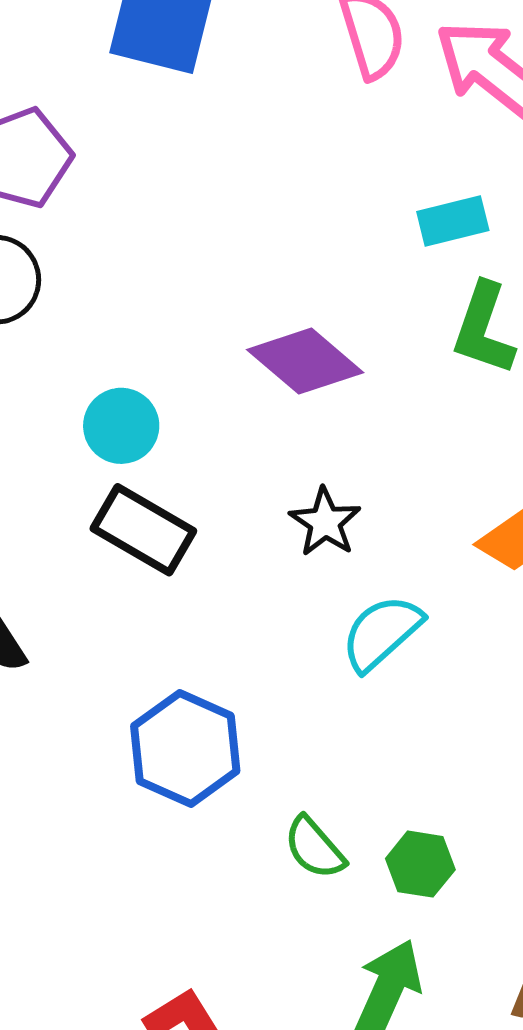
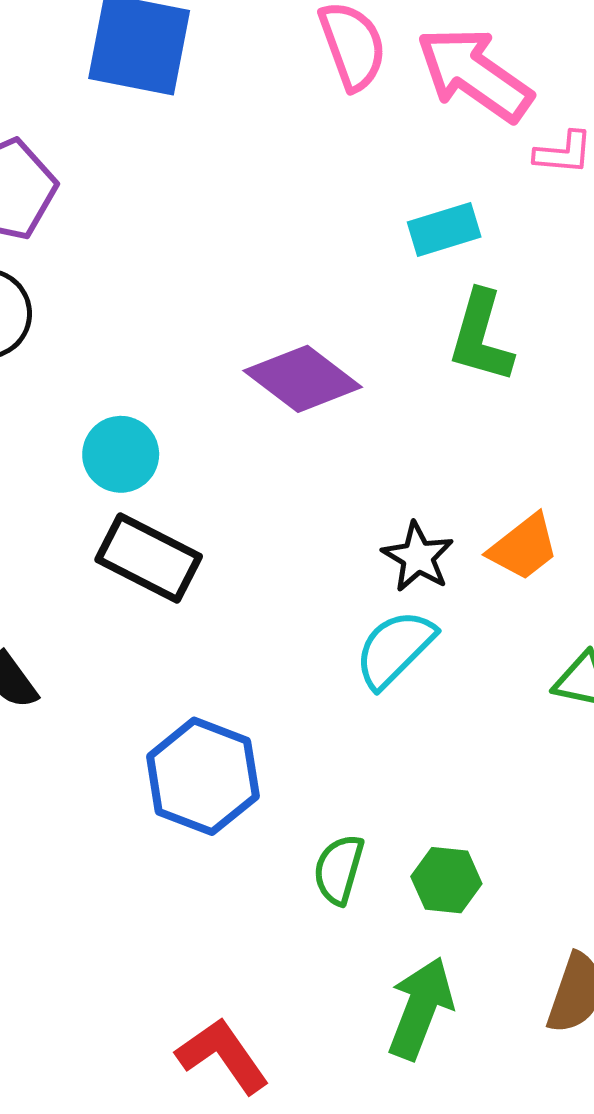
black star: (325, 522) -> (418, 557), moved
green semicircle: (314, 848) -> (339, 869), turned 60

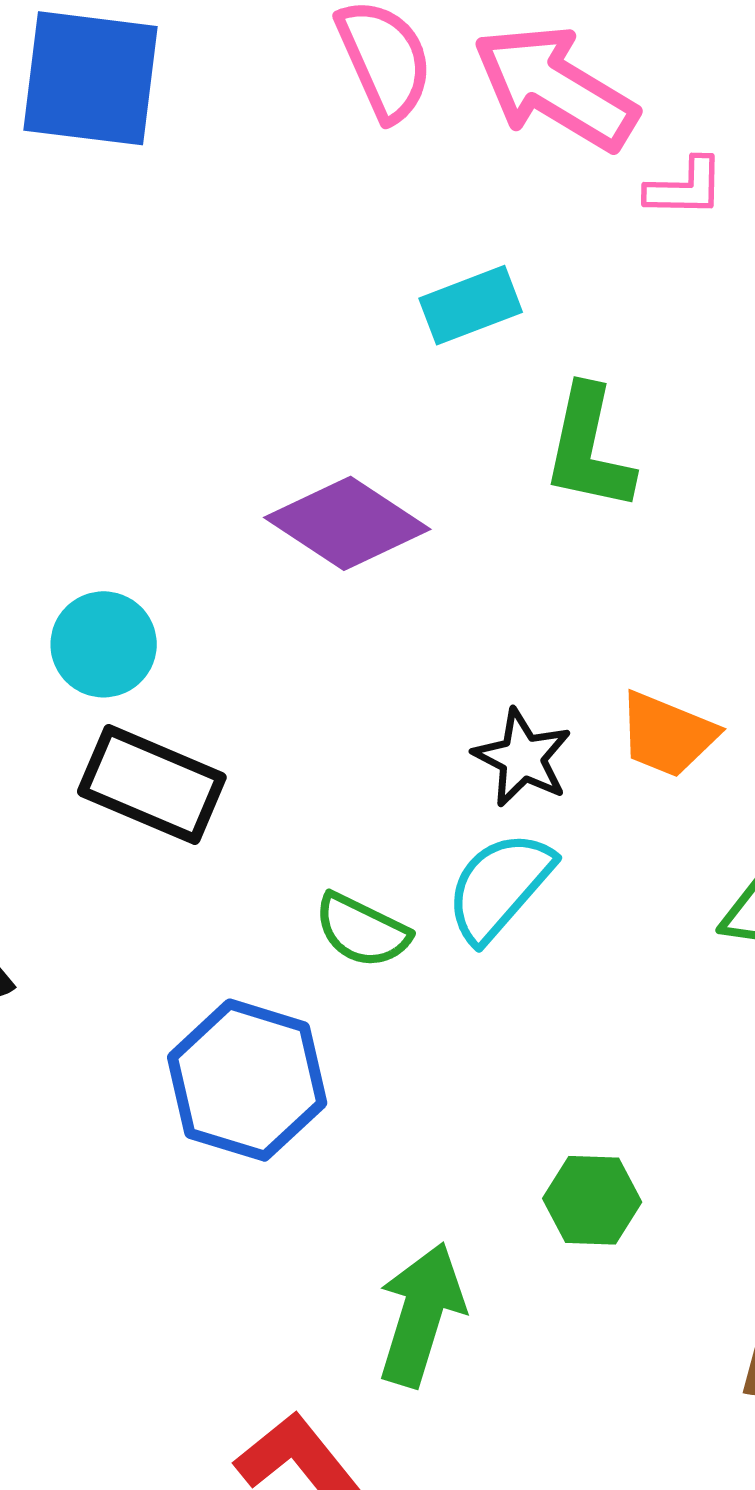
cyan rectangle: (444, 229) -> (471, 305), moved
orange trapezoid: (524, 547) -> (667, 735), turned 64
green semicircle: (339, 869) -> (362, 930), moved, turned -76
green arrow: (420, 1008) -> (421, 1315), moved

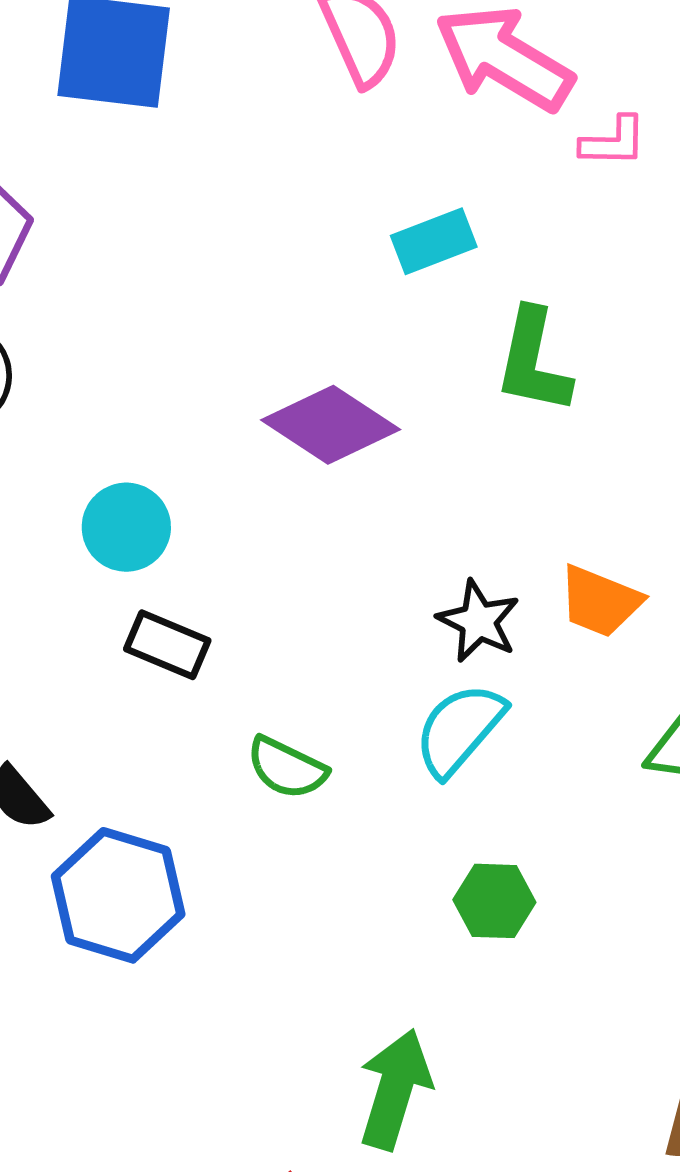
black rectangle: (152, 785) -> (167, 645), size x0.7
green semicircle: (362, 930) -> (287, 768), moved
blue hexagon: (247, 1080) -> (118, 895), moved
green hexagon: (592, 1200) -> (494, 901), moved

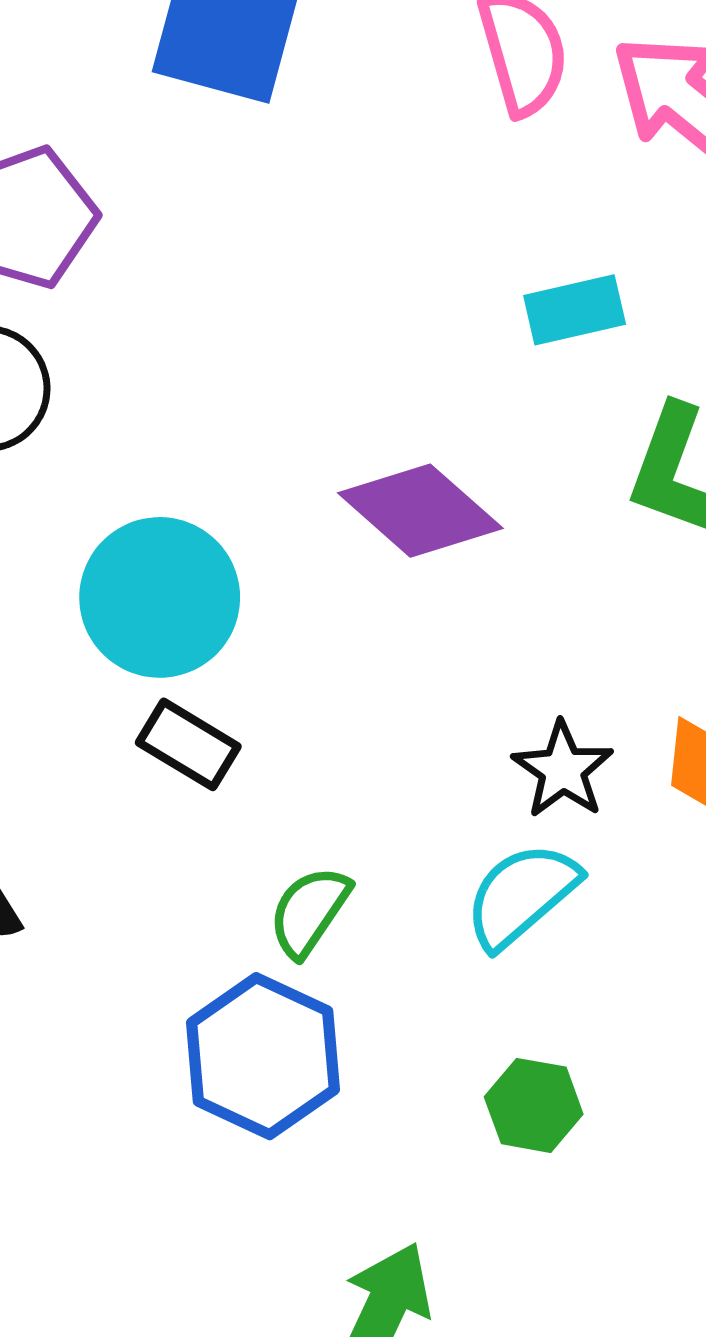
cyan circle: (126, 527) -> (160, 597), size x1.5
green semicircle: (287, 768) -> (309, 911), turned 90
blue hexagon: (118, 895) -> (263, 1056), moved

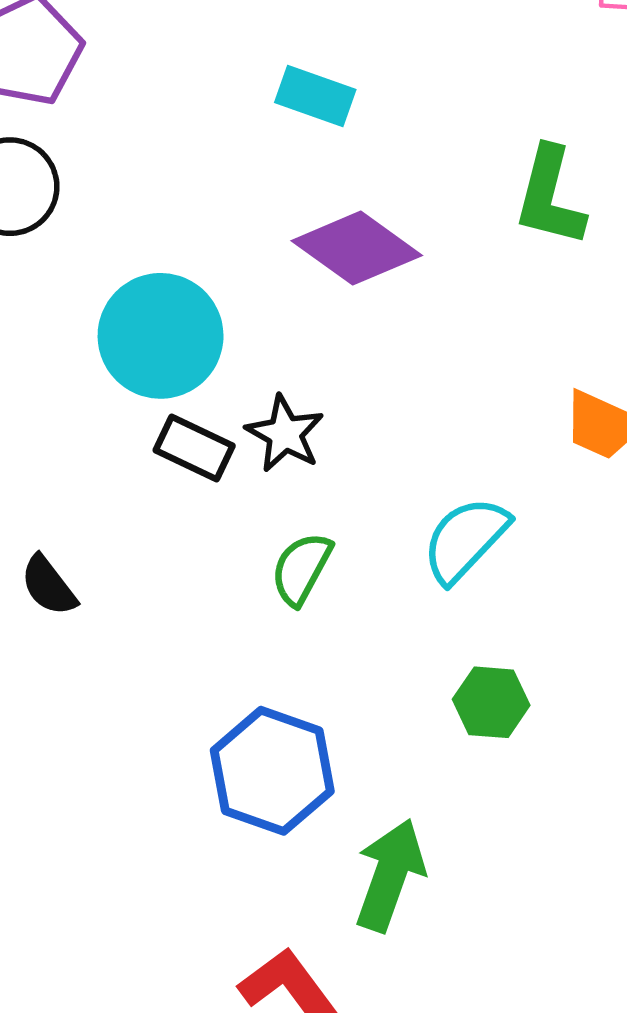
cyan rectangle: (575, 310) -> (315, 96), moved, turned 38
black star: (563, 770) -> (285, 434), moved
blue hexagon: (263, 1056) -> (272, 771), moved

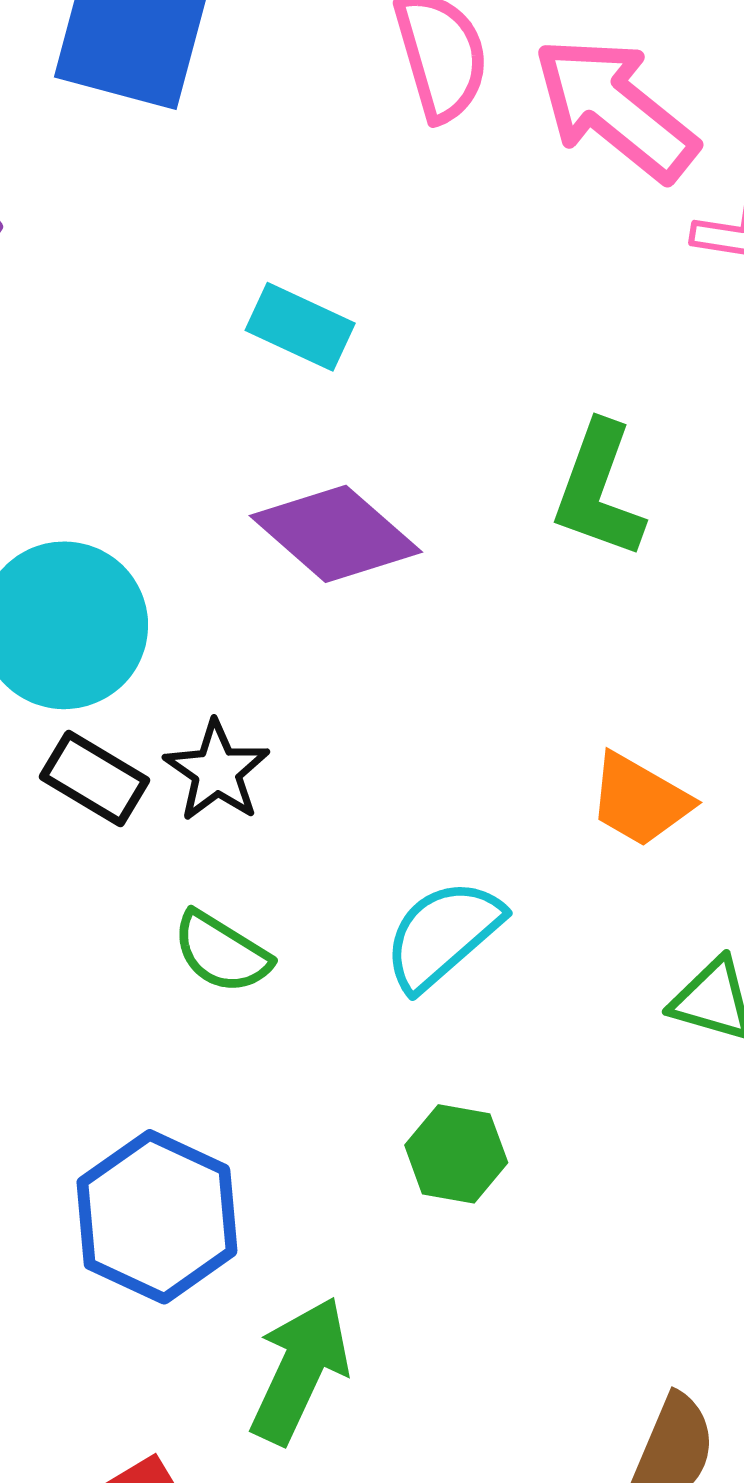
green semicircle: (301, 569) -> (222, 952), turned -92

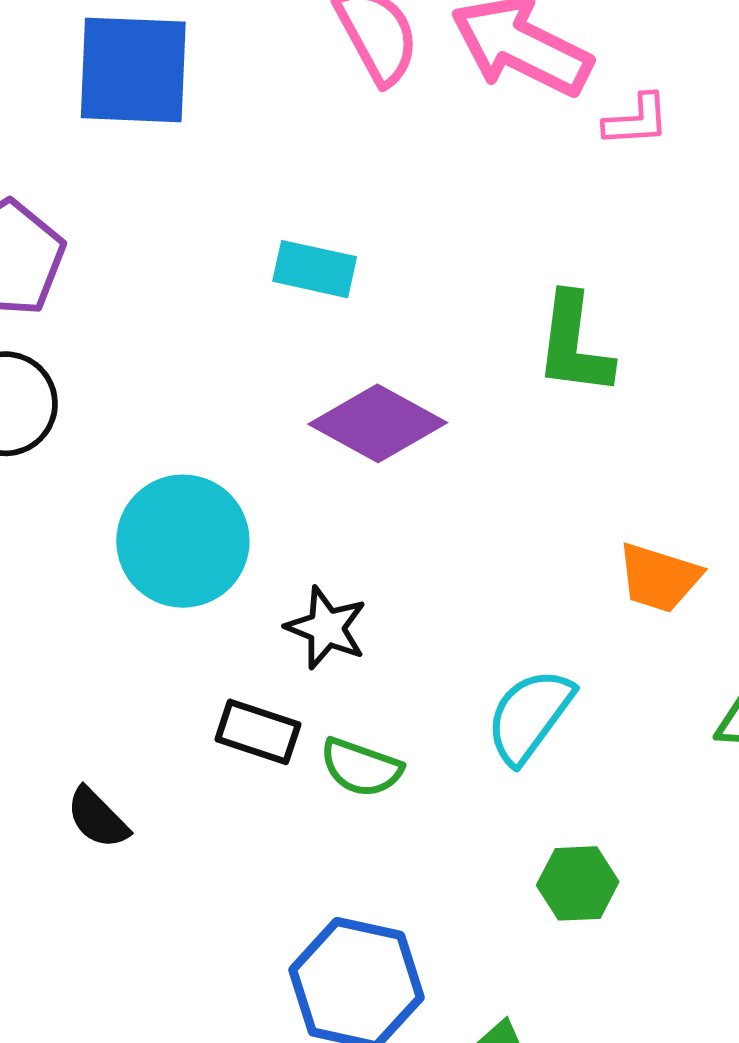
black rectangle: (95, 779) -> (258, 732), moved

